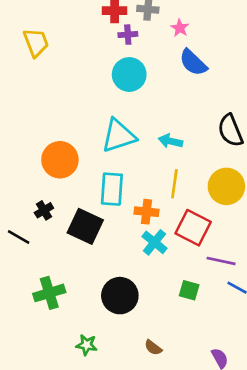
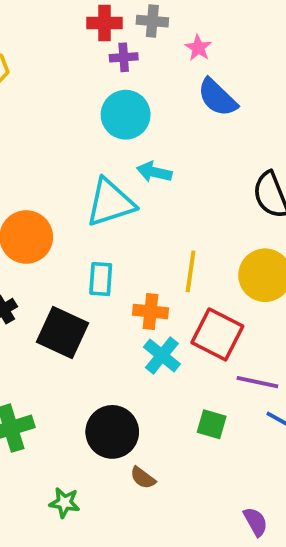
cyan arrow: (170, 141) -> (154, 172), moved
cyan rectangle: (112, 189) -> (101, 279), size x0.7
brown semicircle: (153, 348) -> (143, 478), moved

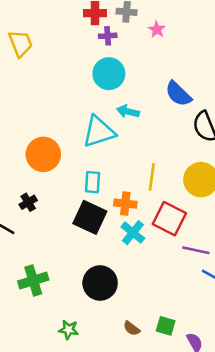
blue semicircle: (217, 97) -> (178, 94), moved
black square: (63, 333) -> (90, 217), moved
green square: (212, 424) -> (166, 326), moved
brown semicircle: (143, 478) -> (132, 328), moved

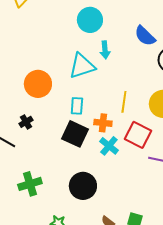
cyan arrow: (128, 111) -> (105, 50), turned -108

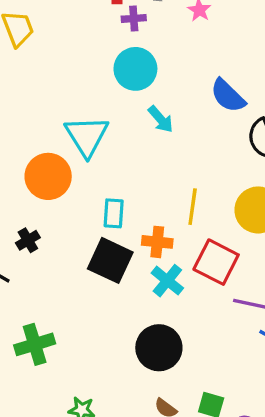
cyan arrow: (105, 50) -> (161, 119), turned -36
cyan triangle: (82, 66) -> (87, 136), moved, turned -44
black circle: (83, 186) -> (159, 348), moved

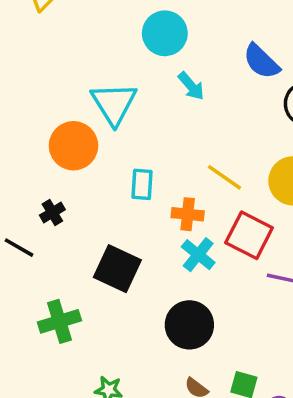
yellow line: (193, 207) -> (225, 177), turned -63
black square: (110, 260) -> (117, 269), moved

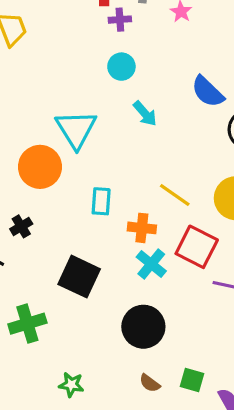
cyan circle: (165, 33) -> (121, 67), size x0.7

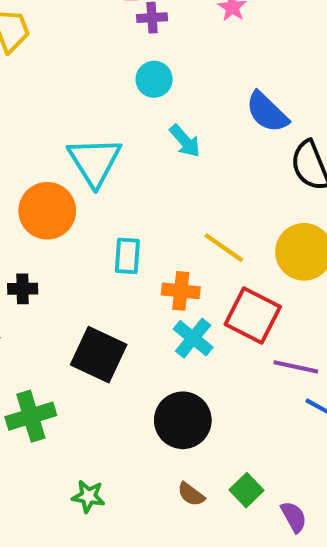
black cross: (21, 226) -> (23, 289), turned 30
green square: (192, 380) -> (246, 490), turned 30

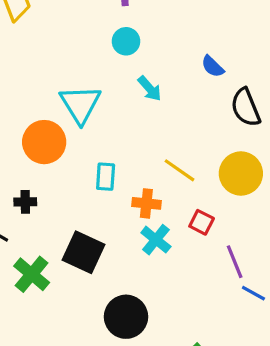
blue semicircle: (267, 112) -> (213, 66), size x0.7
red square: (253, 316) -> (202, 222), size x0.6
purple line: (296, 367) -> (235, 262), turned 56
green cross: (31, 416) -> (32, 274), moved, turned -33
black circle: (183, 420) -> (126, 317), moved

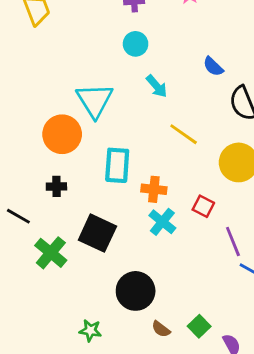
yellow line: (180, 170) -> (184, 134), moved
cyan rectangle: (106, 177) -> (117, 165), size x1.4
black cross: (25, 202) -> (56, 186), moved

